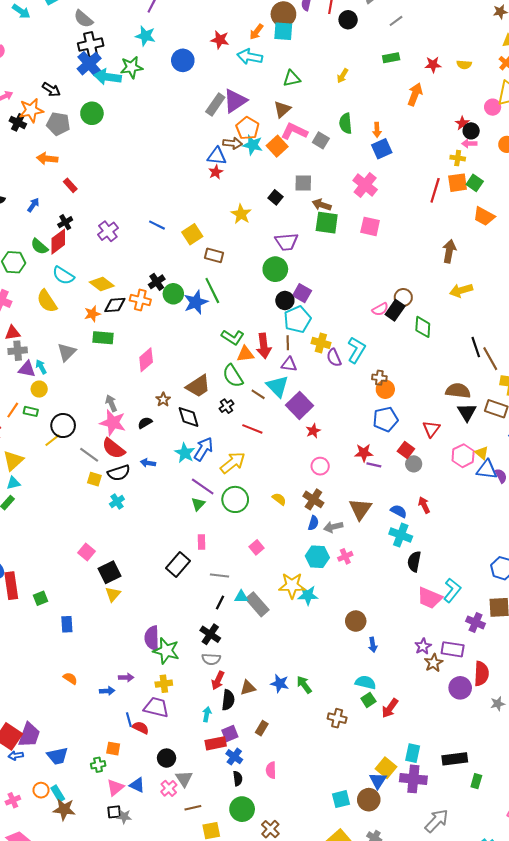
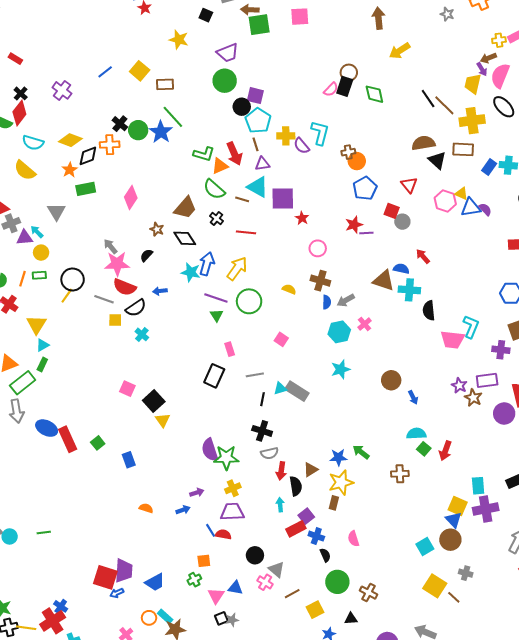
blue line: (157, 225) -> (105, 72), turned -49
purple square: (300, 405) -> (283, 198), turned -30
brown triangle: (360, 509) -> (384, 280), moved, turned -30
yellow star: (292, 585) -> (341, 482), moved

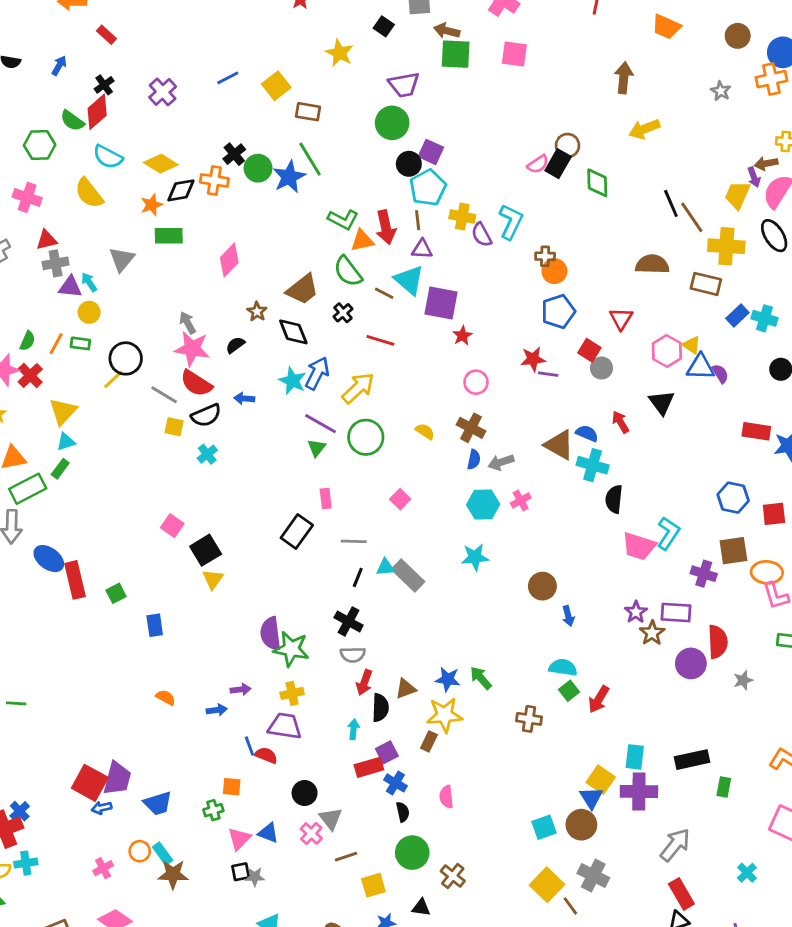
black triangle: (437, 160) -> (662, 402), moved
gray cross: (466, 573) -> (593, 875), size x1.5

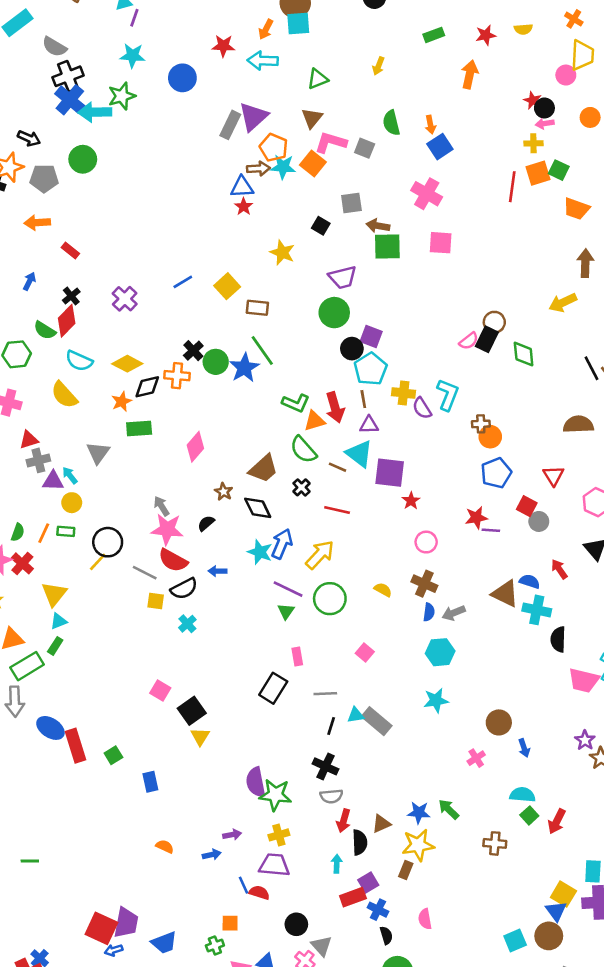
brown arrow: (624, 78) -> (585, 263), moved
pink cross: (521, 500) -> (476, 758), moved

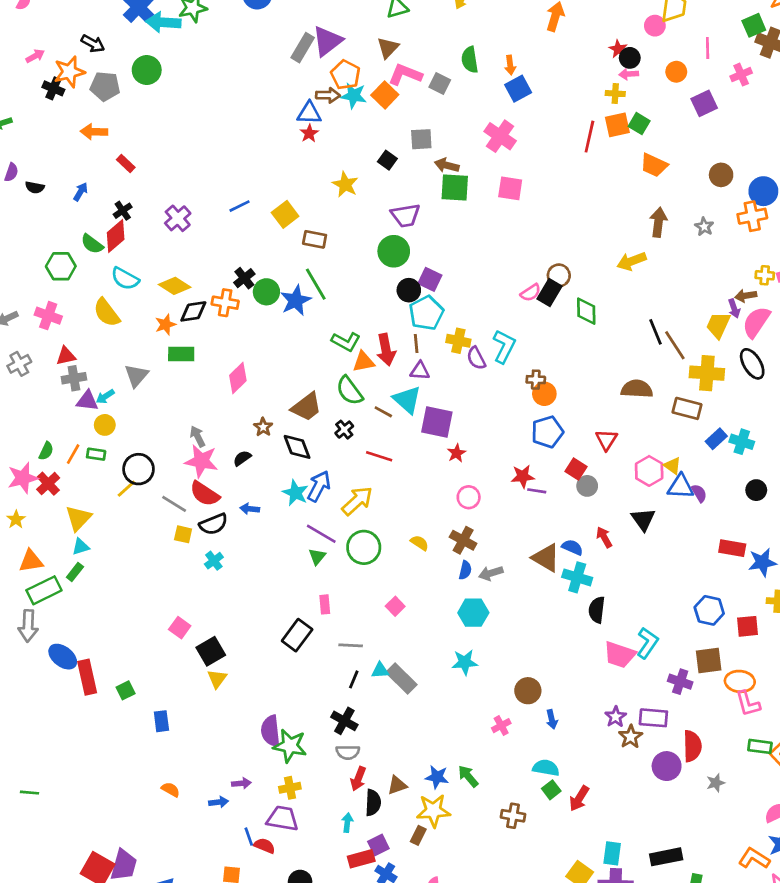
cyan arrow: (70, 475) -> (105, 397), turned -90

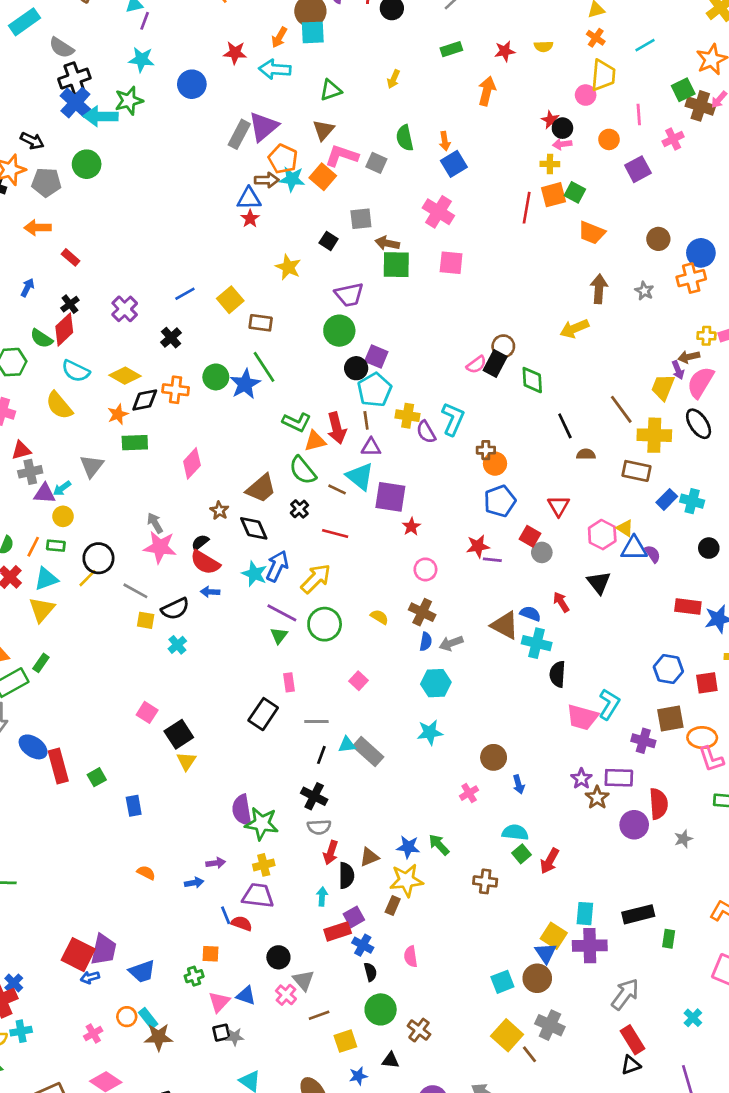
black cross: (244, 278) -> (171, 338), moved
black line: (655, 332) -> (565, 426), moved
brown semicircle: (637, 389) -> (586, 454), size x0.6
red semicircle: (205, 494) -> (205, 562), moved
cyan triangle: (81, 547) -> (46, 579), moved, size x1.4

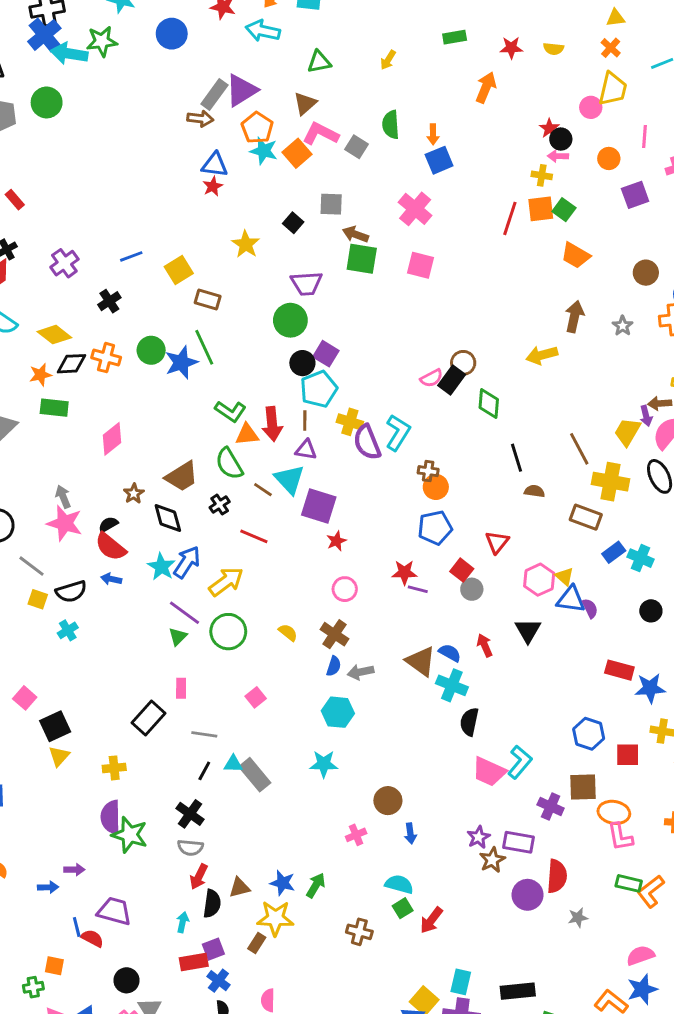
brown arrow: (267, 180) -> (200, 119), moved
purple semicircle: (426, 432) -> (367, 442), size x1.4
green arrow: (439, 845) -> (316, 885), turned 65
yellow cross: (264, 865) -> (114, 768), moved

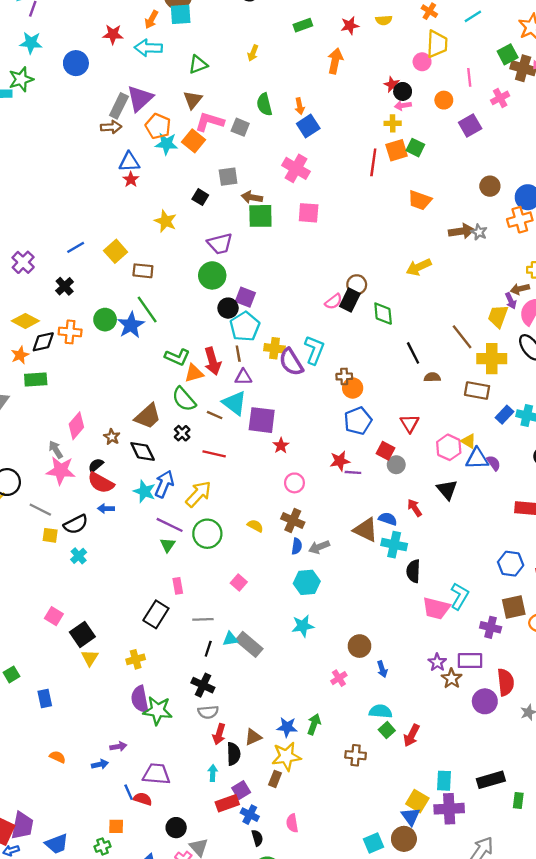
orange trapezoid: (576, 255) -> (420, 200), moved
brown arrow: (574, 317) -> (461, 231), moved, turned 80
pink diamond: (112, 439) -> (76, 426), moved

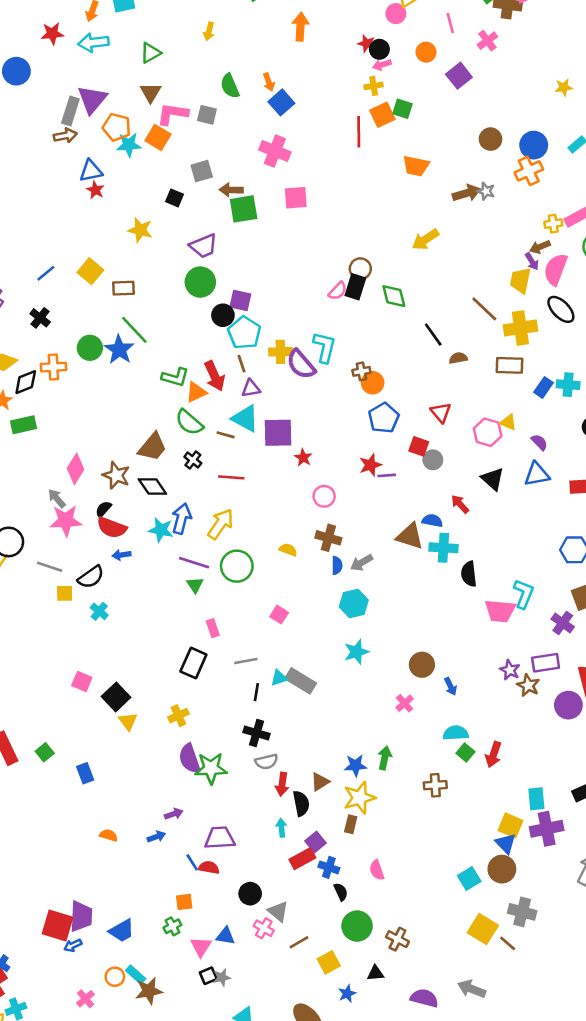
brown star: (112, 437) -> (116, 475), size x1.5
blue triangle: (477, 459) -> (537, 474), moved
purple cross: (491, 627) -> (563, 623), turned 30

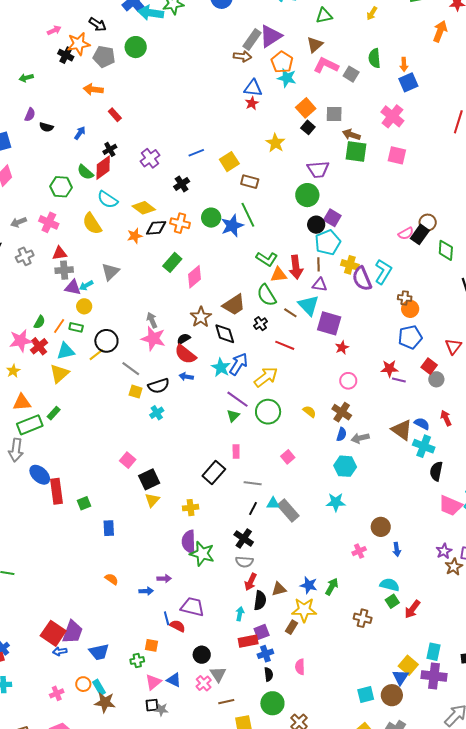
orange square: (158, 137) -> (306, 108), moved
green rectangle: (23, 425) -> (172, 262), moved, turned -54
pink diamond: (76, 469) -> (195, 277), moved
blue cross: (329, 867) -> (265, 654), turned 35

